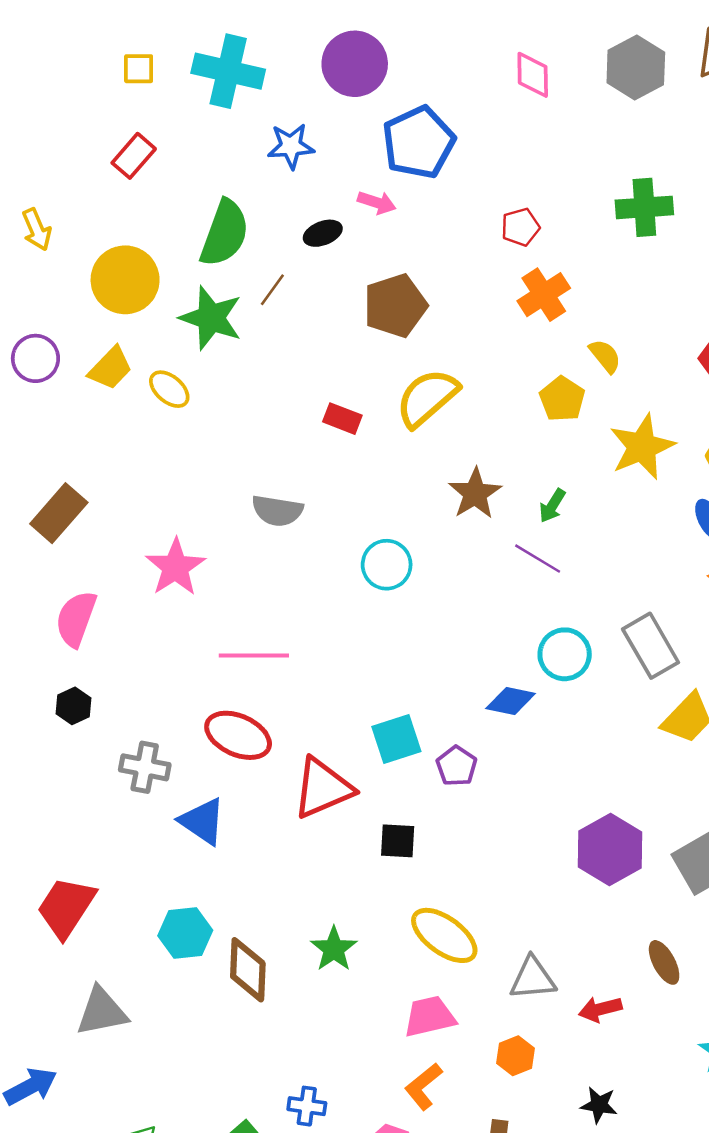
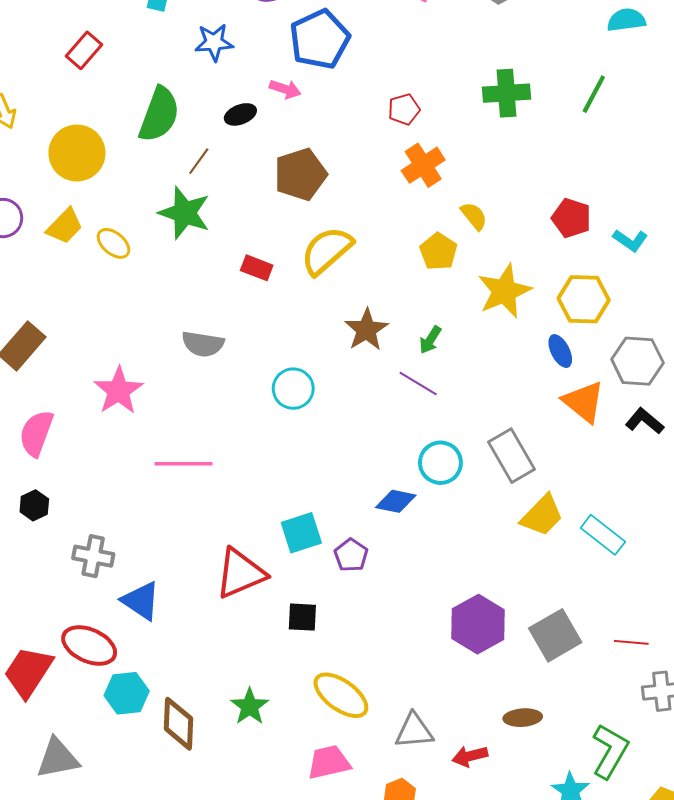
green star: (211, 318) -> (185, 213), moved
red ellipse: (238, 735) -> (89, 645), moved
brown ellipse: (664, 962) -> (523, 718), turned -66

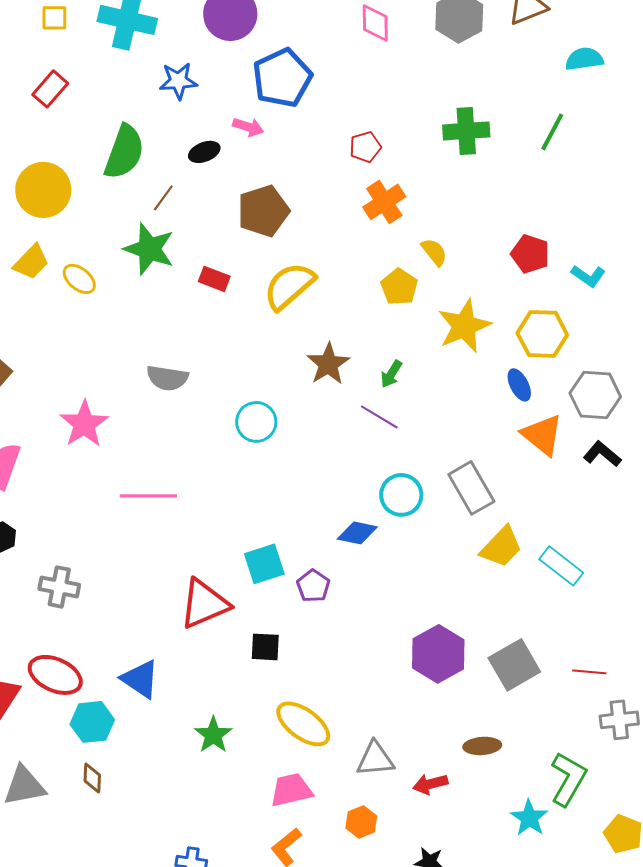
red rectangle: (257, 268) -> (214, 279), moved
blue triangle: (141, 601) -> (140, 679), moved
brown diamond: (178, 724) -> (92, 778), moved, size x0.6

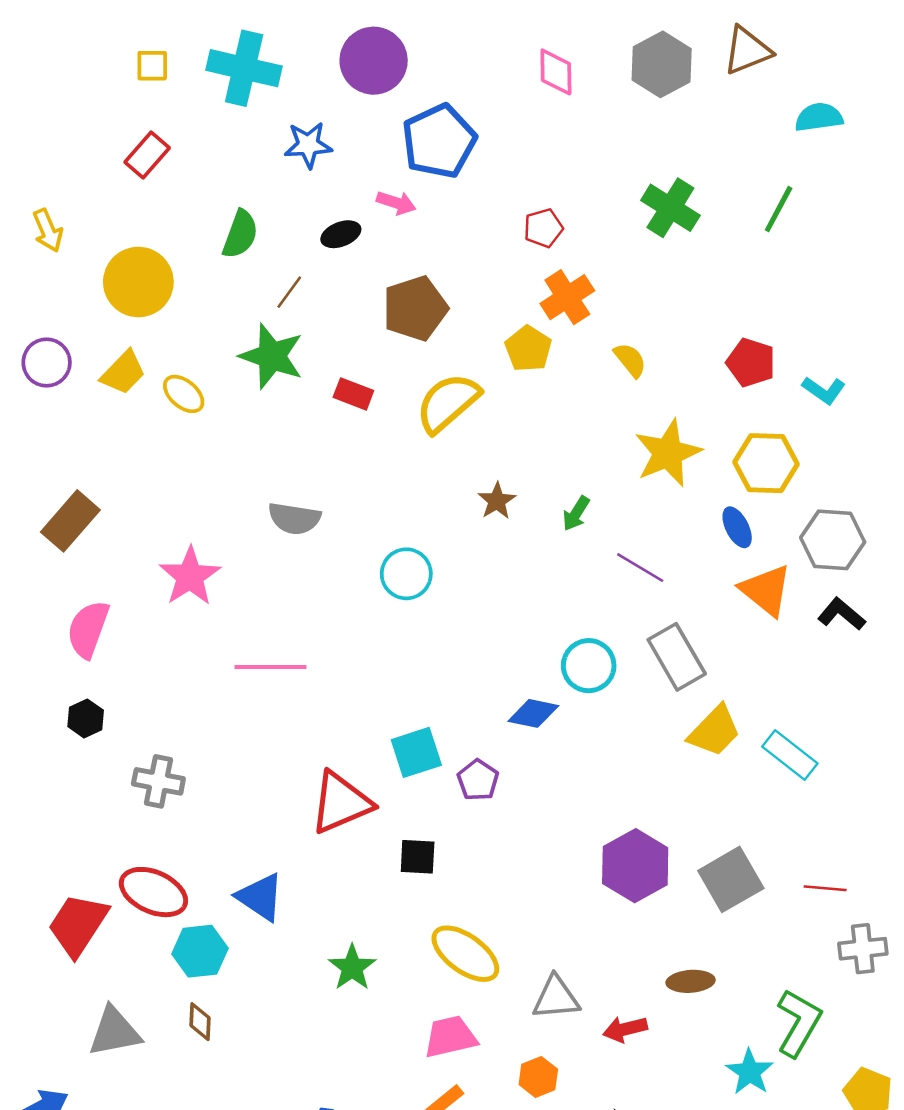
green cross: (466, 131) -> (670, 208), turned 36
green semicircle: (124, 152) -> (240, 234), size x0.7
yellow pentagon: (399, 287) -> (528, 349), moved
brown star: (328, 364) -> (497, 501), size x0.7
purple line: (379, 417) -> (640, 568), moved

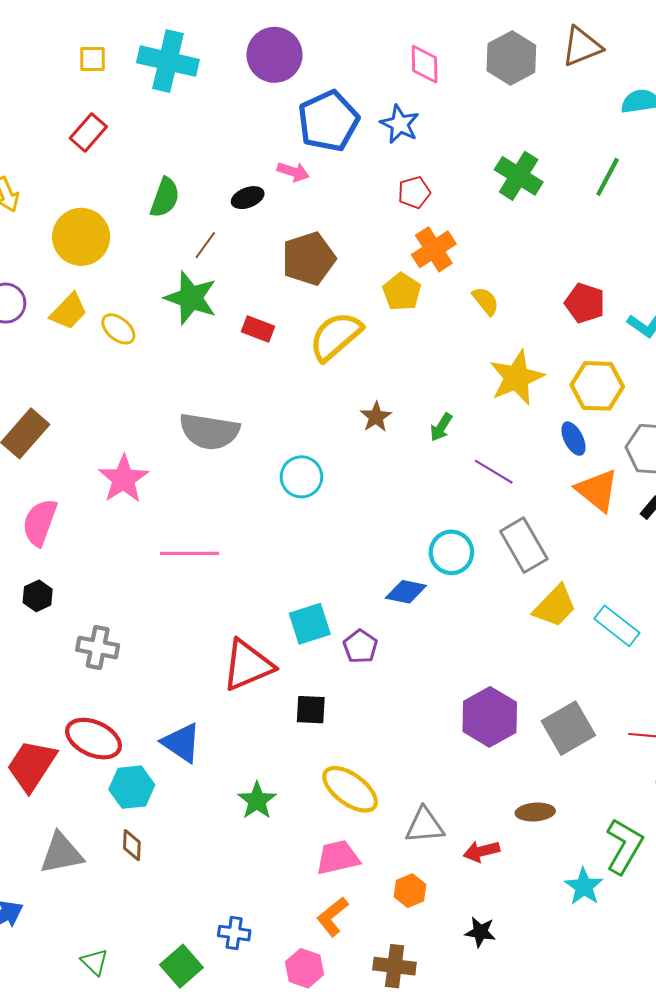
blue star: (308, 145) -> (400, 124), moved, turned 30
gray semicircle: (294, 518) -> (209, 431), size x1.4

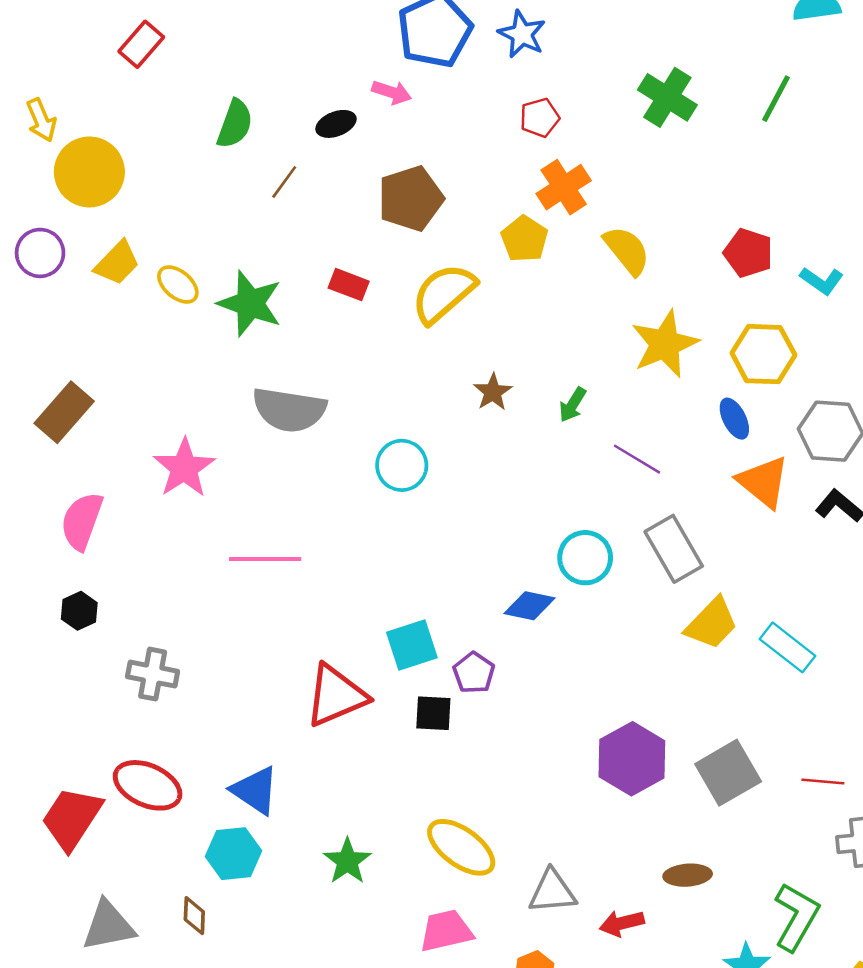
yellow circle: (81, 237) -> (89, 172), moved
green star: (191, 298) -> (250, 303), moved
yellow semicircle: (486, 301) -> (627, 250), size x1.4
black square: (311, 710) -> (433, 713), moved
cyan hexagon: (132, 787) -> (234, 854), moved

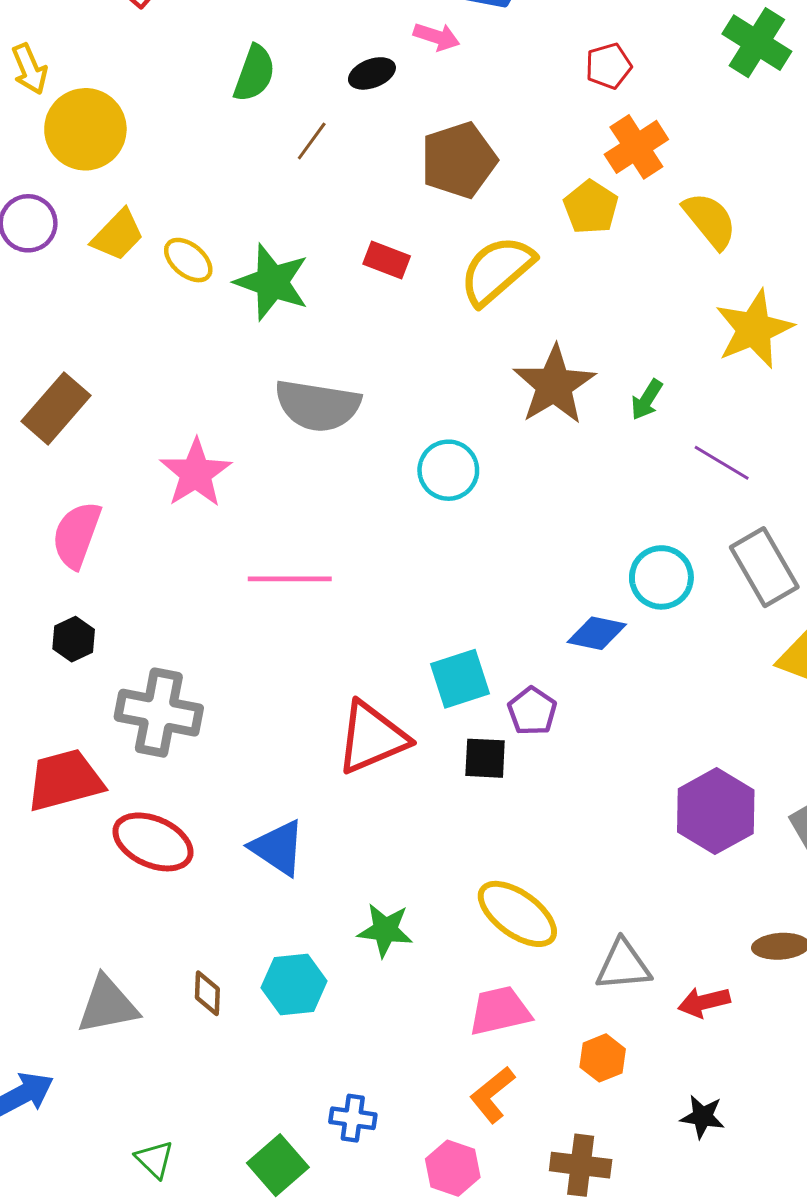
brown star: (493, 392) -> (554, 385), size x1.8
gray cross: (153, 674) -> (159, 713), size x1.4
red trapezoid: (72, 818) -> (65, 780), moved, turned 42
cyan hexagon: (234, 854) -> (294, 984), moved
green star: (347, 861) -> (385, 930), turned -30

